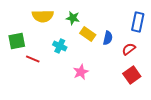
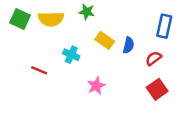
green star: (73, 18) -> (87, 12), moved
green square: (17, 41) -> (20, 19), moved, turned 36

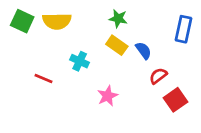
green star: (87, 12) -> (118, 19), moved
blue semicircle: (128, 45) -> (144, 51), turned -49
red semicircle: (154, 58) -> (158, 76), moved

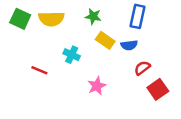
green star: (118, 19) -> (93, 16), moved
blue rectangle: (184, 29) -> (137, 16), moved
blue semicircle: (144, 51) -> (129, 45), turned 119

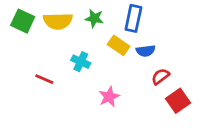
green star: (93, 16) -> (94, 18), moved
blue rectangle: (137, 16) -> (133, 18), moved

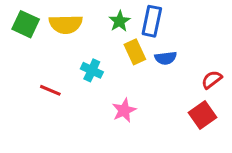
green star: (94, 18) -> (119, 21), moved, turned 30
yellow rectangle: (119, 45) -> (135, 52), turned 30
red semicircle: (160, 76) -> (212, 80), moved

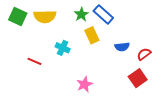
blue rectangle: (152, 21) -> (103, 14), turned -60
blue semicircle: (166, 58) -> (122, 47), moved
pink star: (124, 110) -> (84, 84), moved

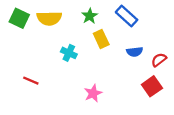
blue rectangle: (103, 14) -> (127, 16), moved
red line: (34, 61) -> (31, 81), moved

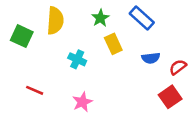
green square: (19, 18) -> (22, 36), moved
yellow semicircle: (49, 18) -> (55, 21), turned -85
pink star: (93, 93) -> (82, 102), moved

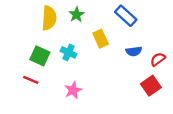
green star: (100, 18) -> (77, 15), moved
green square: (22, 36) -> (40, 56), moved

